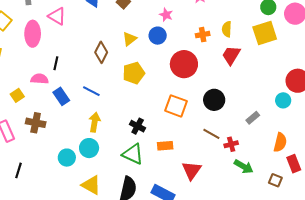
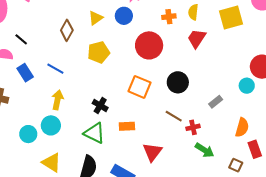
black line: (56, 63) -> (21, 39), turned -64

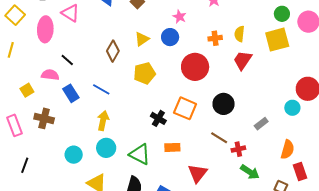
black cross: (100, 105) -> (158, 118), moved
cyan circle: (51, 125) -> (106, 148), moved

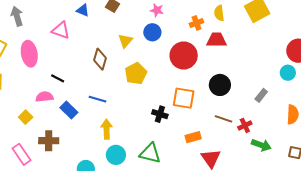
pink triangle: (70, 13) -> (61, 30), moved
red trapezoid: (243, 60) -> (217, 40), moved, turned 70
orange rectangle: (172, 147) -> (193, 137), moved

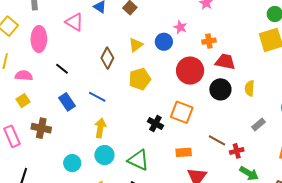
pink star: (157, 10) -> (180, 27), moved
yellow semicircle: (219, 13) -> (250, 88), moved
black circle: (220, 85) -> (220, 89), moved
pink semicircle: (44, 97) -> (24, 76), moved

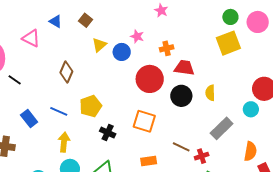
yellow triangle: (136, 45) -> (99, 45), moved
black line: (62, 69) -> (15, 80), moved
yellow pentagon: (140, 79) -> (91, 106), moved
black cross: (155, 124) -> (108, 133), moved
gray rectangle: (258, 125) -> (222, 128), size x1.6

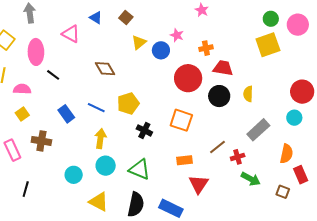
brown diamond: (66, 72) -> (105, 69), turned -55
cyan circle: (251, 109) -> (294, 118), moved
brown line: (181, 147) -> (217, 147), turned -66

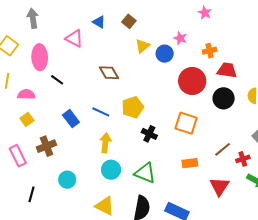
brown cross: (41, 141) -> (46, 146), turned -30
cyan circle: (74, 175) -> (67, 180), moved
red triangle: (199, 184) -> (219, 186), moved

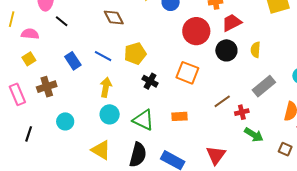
red trapezoid: (227, 70) -> (232, 23), turned -40
orange rectangle: (190, 163) -> (180, 116), moved
red triangle: (219, 186) -> (216, 155), moved

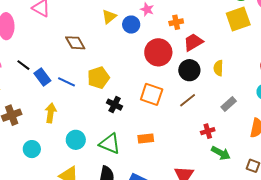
black line: (62, 21) -> (23, 65), moved
blue rectangle: (73, 61) -> (42, 77), moved
gray rectangle: (264, 86) -> (229, 104), size x0.7
yellow arrow: (106, 87) -> (51, 113), moved
brown line: (222, 101) -> (188, 100), moved

